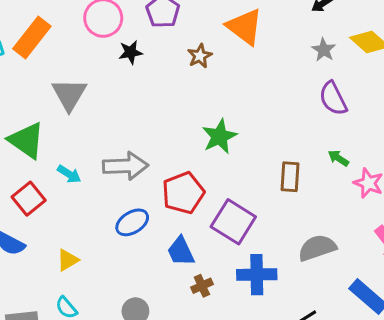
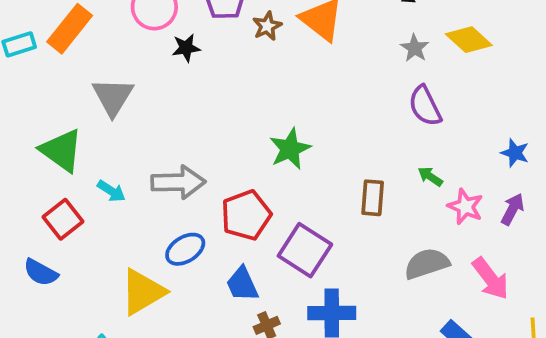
brown star: (200, 56) -> (267, 26), moved
gray semicircle: (317, 248) -> (427, 264), moved
yellow triangle: (68, 260) -> (143, 292), moved, size x1.8

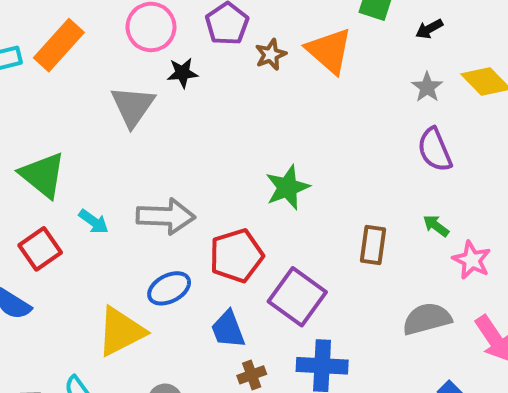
gray triangle: (113, 97) -> (133, 106), moved

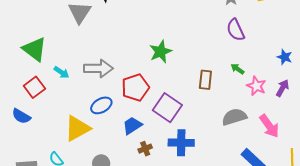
blue trapezoid: (228, 329) -> (132, 126), turned 80

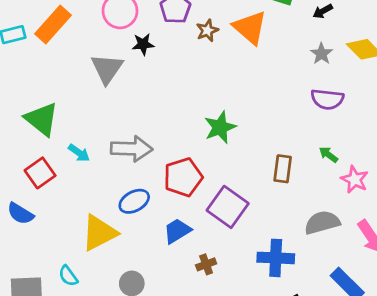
purple semicircle: (236, 30) -> (327, 99), turned -60
blue cross: (181, 143) -> (276, 258), moved
brown cross: (145, 149) -> (206, 264), moved

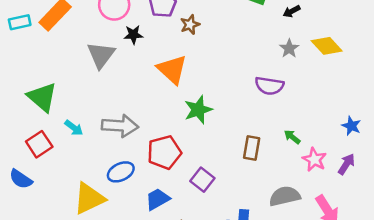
orange triangle: (250, 27) -> (172, 69), moved
purple semicircle: (327, 99) -> (269, 86), moved
purple square: (228, 207) -> (202, 180), size x0.7

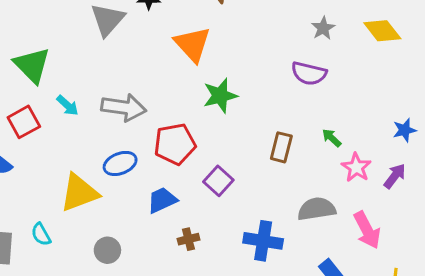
gray star: (289, 48) -> (323, 28), moved
blue star: (351, 126) -> (404, 130), turned 30

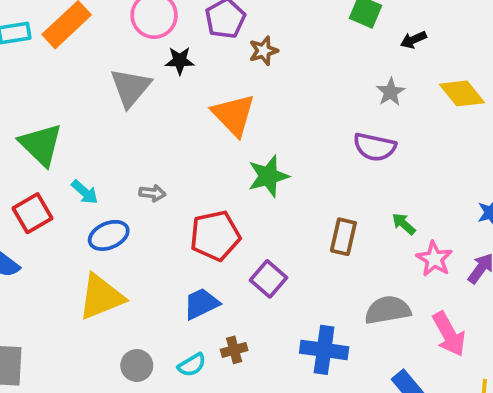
gray arrow: (124, 107) -> (152, 193), size x0.5
blue ellipse: (120, 163) -> (109, 235), moved
cyan semicircle: (41, 234) -> (192, 365), moved, turned -90

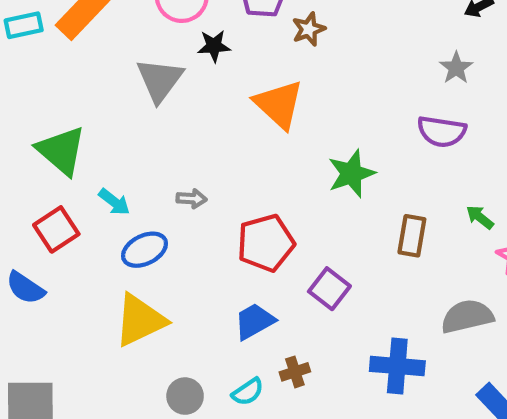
green star: (268, 176) -> (351, 174), moved

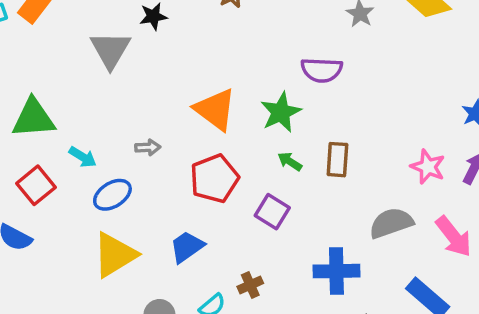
orange triangle: (279, 104) -> (215, 109), moved
purple semicircle: (442, 131) -> (322, 70), moved
green triangle: (61, 151) -> (33, 118), turned -39
green arrow: (480, 217) -> (290, 161), moved
blue trapezoid: (254, 321) -> (187, 247), moved

